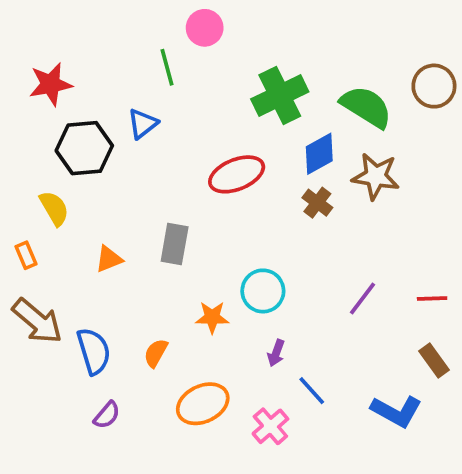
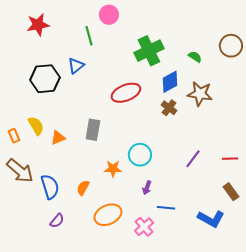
red star: (50, 84) -> (38, 25), moved
green semicircle: (366, 107) -> (195, 57), size x0.5
yellow semicircle: (54, 208) -> (36, 126), moved
blue line: (312, 391) -> (166, 208), turned -42

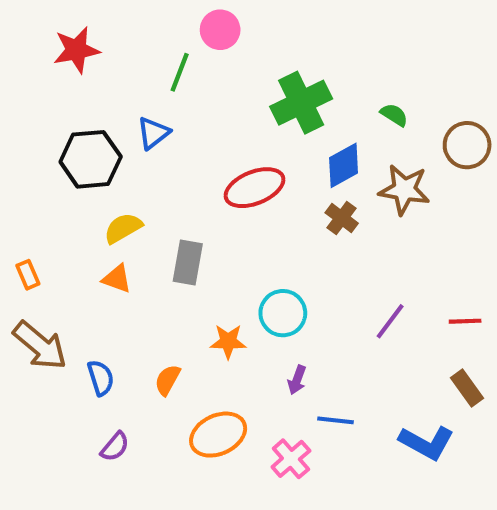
green line: (89, 36) -> (180, 72), turned 36
brown circle: (231, 46) -> (467, 145), moved
yellow semicircle: (36, 126) -> (123, 228), moved, turned -90
orange triangle: (58, 138) -> (117, 279), turned 42
blue semicircle: (50, 187) -> (101, 378), size x0.7

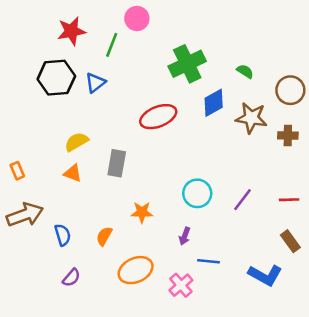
red star: (76, 50) -> (71, 31), moved
black hexagon: (91, 159) -> (56, 78), moved
brown cross: (342, 218) -> (288, 135), moved, turned -36
cyan circle: (283, 313) -> (197, 193), moved
brown arrow: (40, 345) -> (25, 215), turned -60

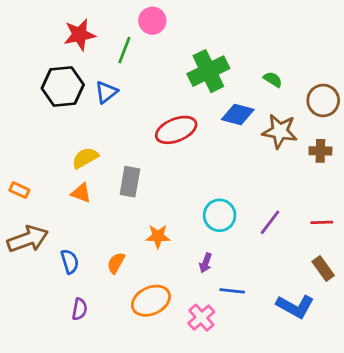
blue diamond: (214, 103) -> (238, 114), turned 44
orange rectangle: (17, 171) -> (19, 190), turned -42
purple semicircle: (71, 278) -> (80, 309), turned -30

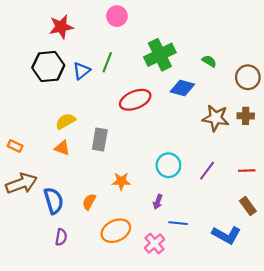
green line: (124, 50) -> (107, 62), moved
brown star: (280, 131) -> (216, 118), moved
blue semicircle: (70, 262) -> (54, 201), size x1.4

